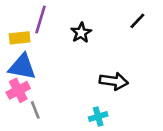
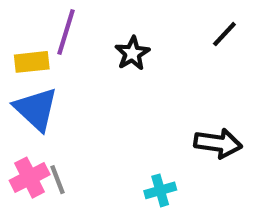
blue triangle: (22, 67) -> (36, 109), turned 32
black arrow: (114, 81) -> (218, 143), moved
pink cross: (18, 90) -> (30, 178), moved

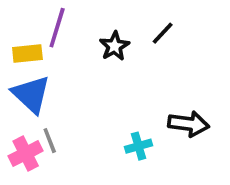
black line: (224, 34) -> (163, 33), moved
gray line: (57, 180) -> (50, 141), moved
cyan cross: (160, 190) -> (139, 146), moved

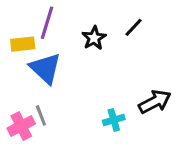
blue triangle: (31, 94) -> (45, 68), moved
black arrow: (189, 124) -> (155, 102), turned -36

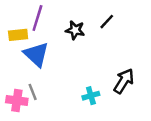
black star: (94, 38) -> (75, 30), turned -30
black arrow: (155, 102) -> (124, 81), turned -30
pink cross: (21, 126) -> (17, 100), turned 35

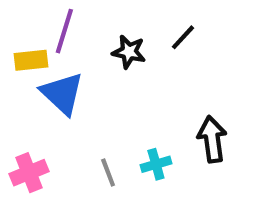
black arrow: (124, 81) -> (212, 139), turned -40
gray line: (33, 92) -> (108, 173), moved
pink cross: (17, 100) -> (29, 173), turned -30

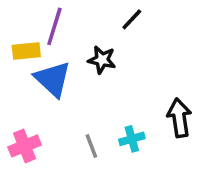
black line: (183, 37) -> (132, 19), moved
black star: (129, 52) -> (102, 60), moved

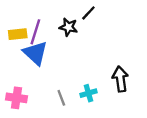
purple line: (54, 26) -> (35, 32), moved
black star: (102, 60) -> (68, 27), moved
pink cross: (25, 146) -> (17, 98), turned 30

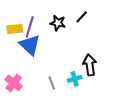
black line: (88, 13) -> (82, 17), moved
black arrow: (120, 79) -> (90, 65), moved
pink cross: (17, 98) -> (14, 83), turned 30

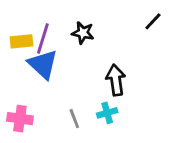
black line: (82, 17) -> (153, 21), moved
black arrow: (90, 65) -> (116, 80), moved
pink cross: (14, 83) -> (20, 119), turned -30

